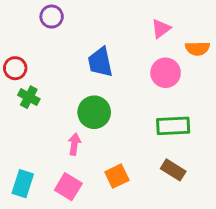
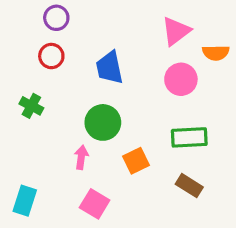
pink triangle: (161, 29) -> (176, 31), size x1.4
red circle: (15, 68) -> (51, 56), moved
orange square: (117, 176) -> (136, 161), moved
pink square: (68, 187) -> (95, 204), moved

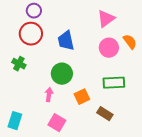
orange semicircle: (216, 53) -> (130, 42), moved, turned -126
red circle: (51, 56) -> (31, 34), size x1.5
brown rectangle: (189, 186) -> (105, 114), moved

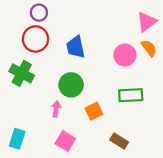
pink triangle: (106, 19) -> (147, 22), moved
green cross: (19, 64) -> (22, 73), size x1.5
brown rectangle: (105, 114) -> (119, 141), moved

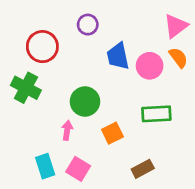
purple circle: (39, 13) -> (88, 25), moved
blue trapezoid: (76, 47) -> (118, 56), moved
cyan rectangle: (17, 139) -> (45, 166), moved, turned -36
brown rectangle: (119, 141) -> (143, 169), turned -60

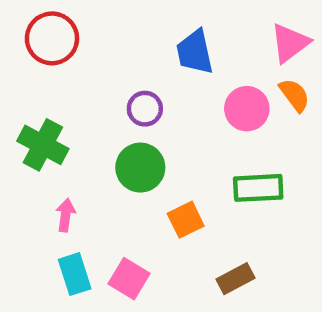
purple circle: (88, 25) -> (145, 109), moved
red circle: (42, 47) -> (52, 38), moved
blue trapezoid: (118, 56) -> (195, 52), moved
pink arrow: (67, 130) -> (66, 215), moved

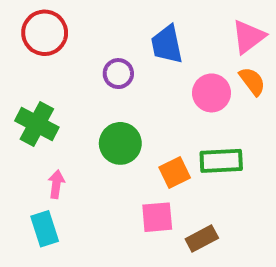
purple circle: (145, 109) -> (118, 74), moved
orange square: (186, 220) -> (175, 173), moved
cyan rectangle: (75, 274) -> (45, 229), moved
pink square: (129, 279) -> (157, 217), moved, turned -36

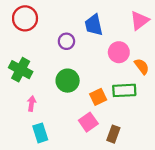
orange semicircle: (252, 81) -> (142, 66), moved
pink square: (157, 217) -> (88, 122), turned -30
cyan rectangle: (45, 229) -> (40, 133), moved
brown rectangle: (202, 238) -> (113, 134), turned -42

